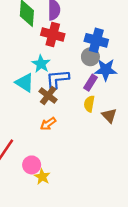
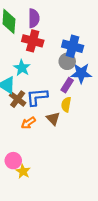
blue L-shape: (57, 79) -> (37, 97), moved
brown cross: (48, 96) -> (18, 99), moved
brown triangle: (109, 116) -> (53, 119), moved

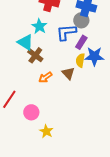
blue star: (81, 73) -> (94, 56), moved
blue L-shape: (37, 97) -> (66, 32), moved
yellow star: (23, 171) -> (46, 131), moved

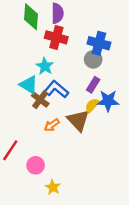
blue L-shape: (66, 32) -> (56, 89), moved, turned 45
yellow semicircle: (80, 60) -> (92, 105), turned 32
brown triangle: (68, 73) -> (78, 120), size x1.5

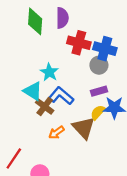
red cross: (56, 37) -> (79, 43), moved
purple rectangle: (93, 85) -> (99, 91), turned 42

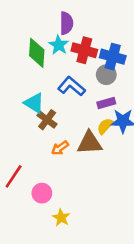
green diamond: (35, 21) -> (37, 53), moved
cyan star: (49, 72) -> (59, 45), moved
blue L-shape: (61, 96) -> (71, 86), moved
brown triangle: (84, 128) -> (90, 143), turned -50

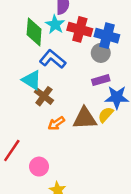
blue L-shape: (71, 86) -> (53, 59), moved
yellow semicircle: (105, 126) -> (106, 115), moved

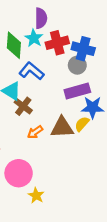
red cross: (80, 29) -> (57, 43), turned -30
purple rectangle: (101, 80) -> (77, 91), size x1.5
pink circle: (39, 167) -> (19, 173), size x1.5

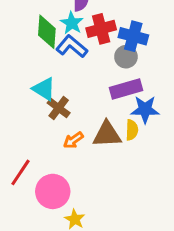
blue L-shape: (31, 71) -> (72, 46), moved
yellow semicircle: (82, 124) -> (132, 130), turned 140

